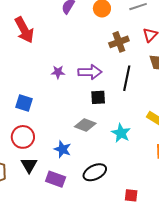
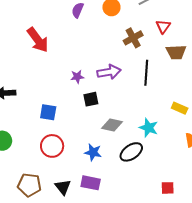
black square: (98, 97) -> (91, 99), moved
black triangle: (29, 165) -> (63, 187), moved
black ellipse: (95, 172) -> (131, 152), moved

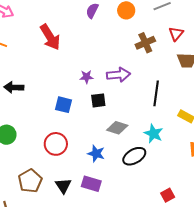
black line: (146, 73) -> (156, 93), moved
blue square: (48, 112) -> (63, 105), moved
brown pentagon: (29, 185) -> (30, 181), turned 30
red square: (168, 188) -> (168, 195), turned -32

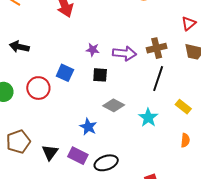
brown cross: (145, 43) -> (157, 48), moved
red circle: (56, 144) -> (38, 88), moved
black ellipse: (134, 156) -> (106, 163), moved

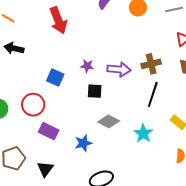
black arrow: (19, 47) -> (14, 48), moved
blue square: (65, 73) -> (55, 77), moved
blue star: (88, 127) -> (83, 143), turned 30
purple rectangle: (78, 156) -> (49, 131), moved

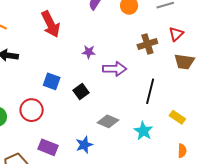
brown cross: (151, 64) -> (147, 44), moved
purple star: (87, 66) -> (89, 52), moved
black square: (95, 91) -> (81, 91), moved, turned -35
purple rectangle: (49, 131) -> (48, 147), moved

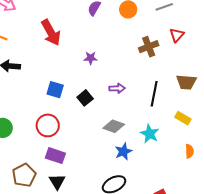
brown trapezoid: (184, 62) -> (186, 82), moved
purple arrow: (115, 69) -> (117, 88), moved, size x0.7
red circle: (32, 110) -> (48, 125), moved
blue star: (84, 145) -> (123, 151), moved

